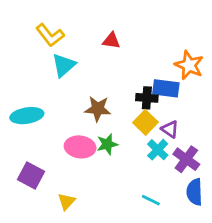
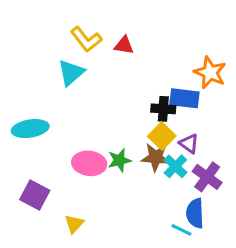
yellow L-shape: (50, 35) -> (86, 39), moved
brown star: (98, 109) -> (156, 157), moved
blue semicircle: (195, 192) -> (195, 213), moved
cyan line: (151, 200) -> (181, 230), moved

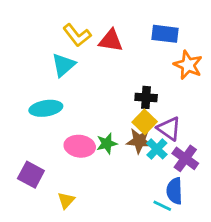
red triangle: (124, 45) -> (111, 41), size x1.4
blue rectangle: (184, 98) -> (165, 34), moved
cyan ellipse: (30, 129) -> (46, 108), moved
purple triangle: (189, 144) -> (169, 129), size x1.4

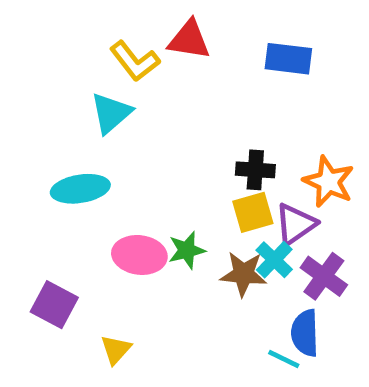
red triangle: (111, 41) -> (189, 40), moved
orange star: (188, 65) -> (329, 182), moved
yellow square: (145, 122) -> (253, 212), turned 30
purple triangle: (169, 129) -> (295, 224), turned 50
brown star: (139, 141) -> (243, 274), moved

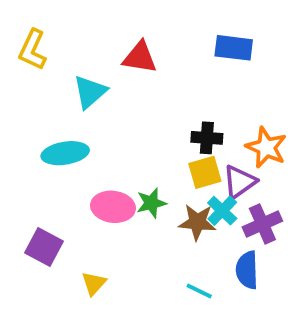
red triangle: (189, 40) -> (140, 57), moved
yellow L-shape: (135, 61) -> (33, 50), moved, turned 63
purple cross: (324, 276) -> (262, 224), turned 30
cyan line: (284, 359) -> (199, 291), moved

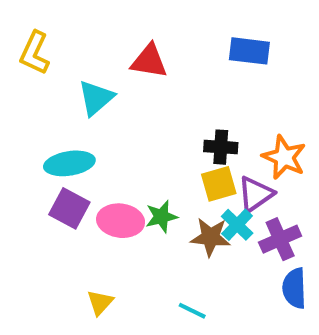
purple square: (44, 247) -> (69, 208), moved
blue semicircle: (247, 270) -> (294, 288), moved
cyan line: (199, 291) -> (192, 311), moved

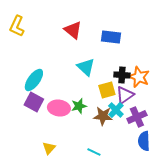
blue rectangle: (249, 51) -> (111, 37), moved
red triangle: (149, 61) -> (73, 30), turned 30
cyan triangle: (96, 98) -> (86, 67), moved, turned -36
black cross: (221, 147) -> (122, 75), moved
cyan ellipse: (69, 163) -> (34, 80), turned -45

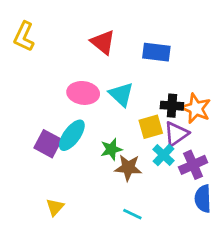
cyan ellipse: (34, 80) -> (72, 135), moved
pink ellipse: (59, 108) -> (83, 93), moved
brown star: (103, 116) -> (128, 168), moved
yellow triangle: (49, 148) -> (55, 207), moved

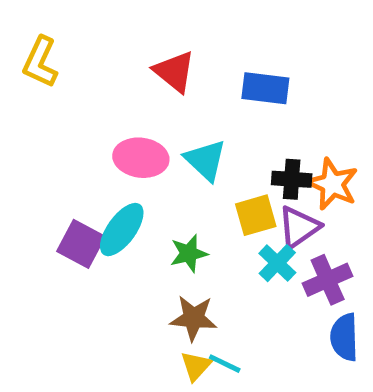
brown star: (128, 168) -> (194, 318), moved
yellow triangle: (55, 207) -> (196, 366), moved

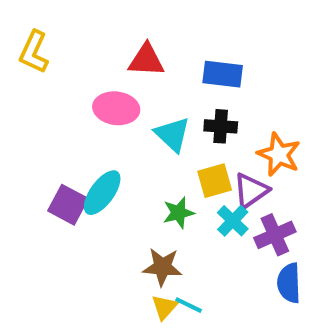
red triangle: (174, 72) -> (146, 60), turned -36
pink ellipse: (141, 158) -> (116, 108), moved
black cross: (292, 179) -> (221, 126), moved
green star: (189, 253) -> (178, 213), moved

